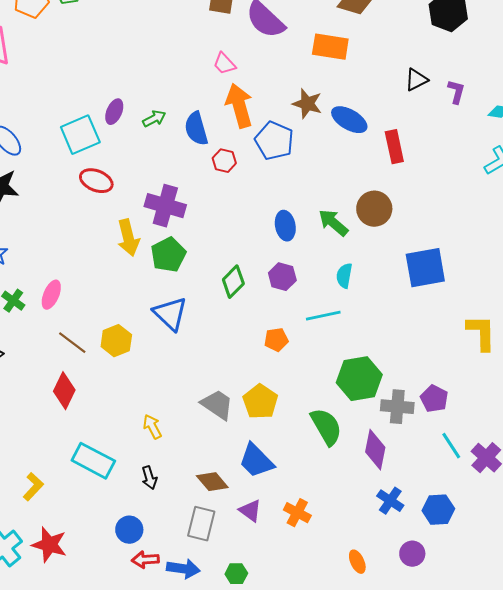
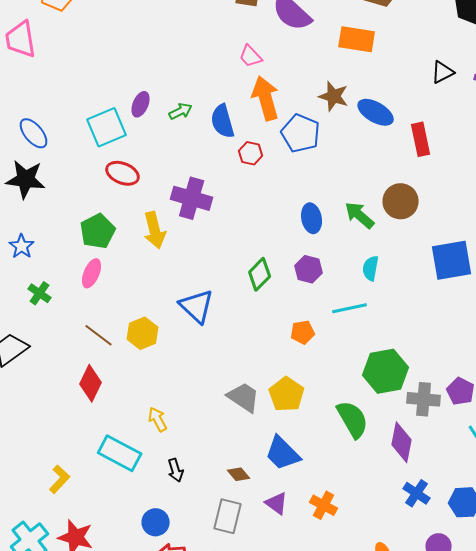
green pentagon: (168, 255) -> (98, 231), moved
pink ellipse: (51, 295) -> (92, 273), moved
yellow arrow: (152, 427) -> (158, 419), moved
brown diamond: (212, 482) -> (239, 474), size x0.7

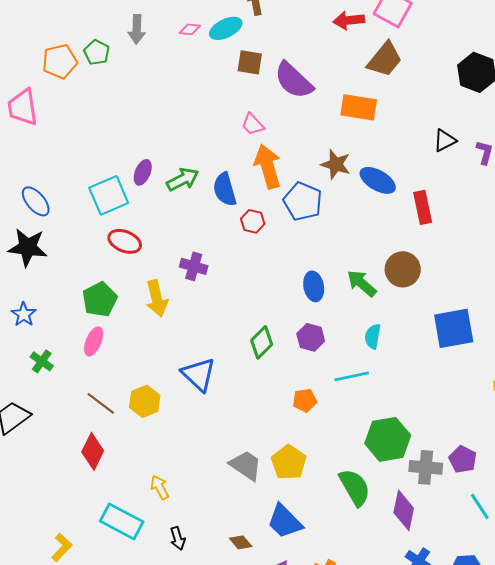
green arrow: (181, 111) -> (183, 179), size x1.4
purple cross: (192, 198) -> (194, 266), size x0.7

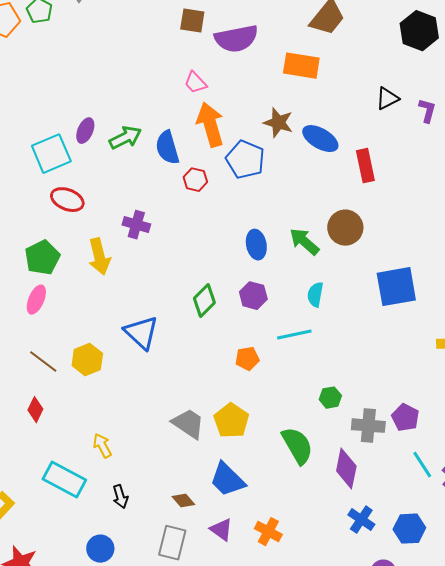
purple semicircle: (294, 80) -> (236, 39), turned -54
green hexagon: (388, 439) -> (330, 398), size x0.5
red diamond: (93, 451) -> (35, 410), size x0.7

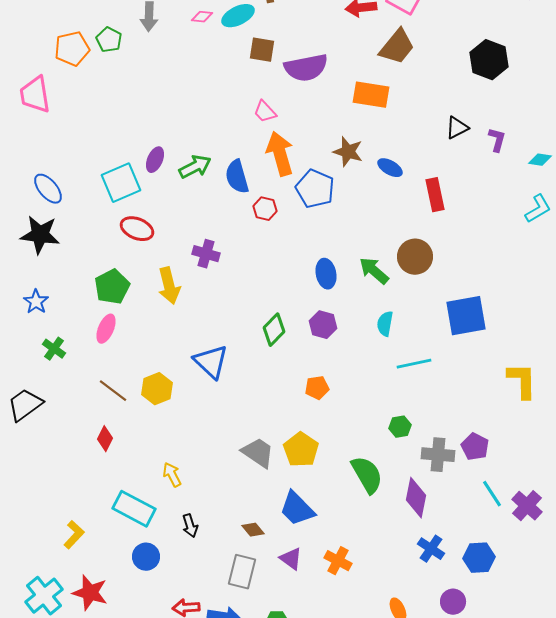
blue ellipse: (320, 139) -> (390, 168), size x0.7
cyan line: (294, 335) -> (414, 364), moved
blue circle: (100, 549) -> (146, 557), moved

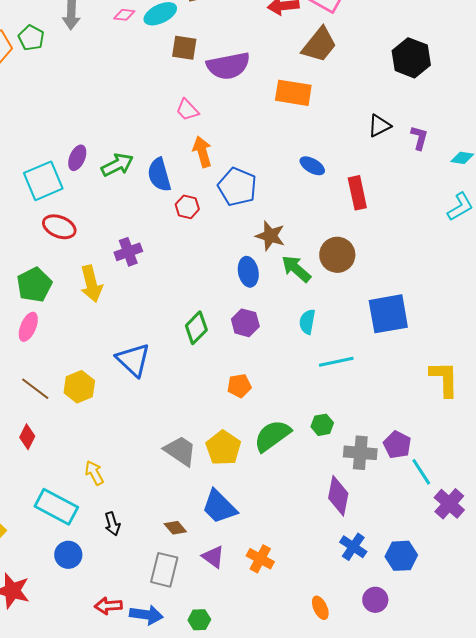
brown star: (348, 152) -> (270, 236), moved
orange arrow: (280, 154) -> (202, 152), size x0.7
purple cross: (206, 254) -> (128, 252), turned -36
green semicircle: (367, 475) -> (272, 436), moved, turned -96
cyan line: (492, 494) -> (421, 472), moved

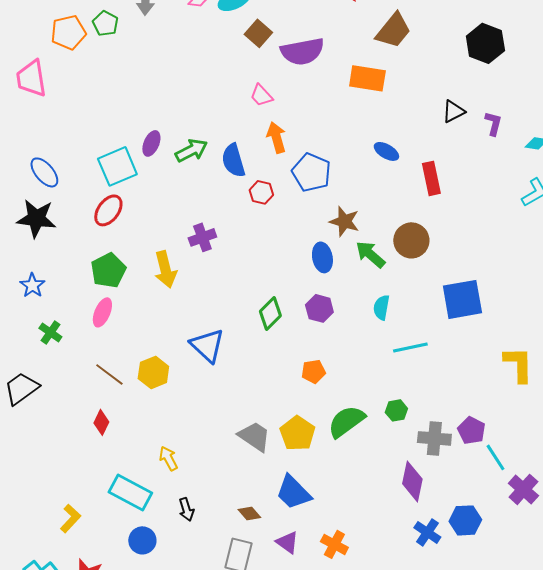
brown square: (184, 48) -> (258, 33), turned 32
red ellipse: (59, 227) -> (108, 210), moved, turned -76
blue hexagon: (401, 556) -> (465, 520), moved

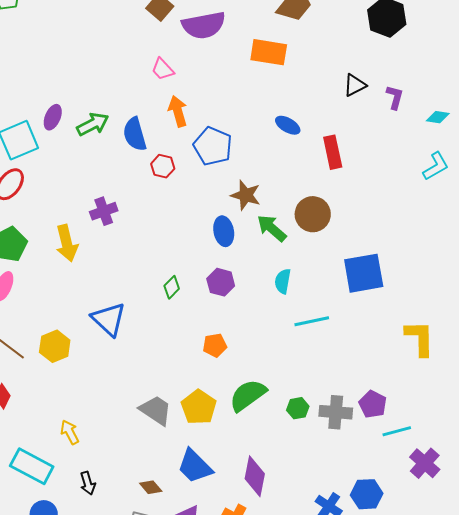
green diamond: (270, 313) -> (172, 287), size x0.7
green hexagon: (396, 410) -> (298, 408), moved
cyan line: (495, 457) -> (397, 431), turned -72
purple diamond: (412, 481) -> (255, 476), moved

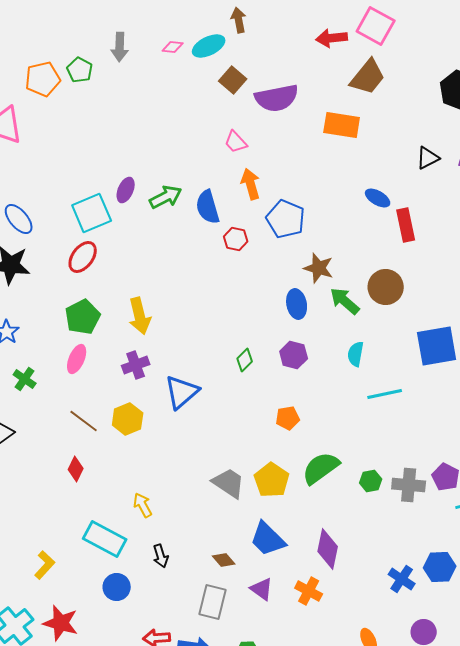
blue ellipse: (288, 125) -> (378, 198), moved
purple cross: (104, 211) -> (136, 365), moved
blue triangle: (109, 319) -> (182, 392), turned 36

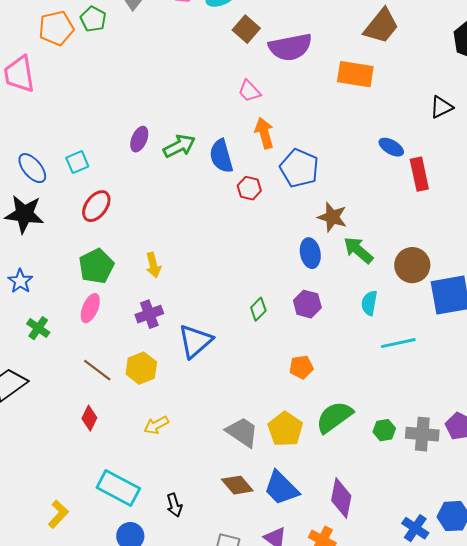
cyan square: (92, 213) -> (77, 162), moved, size x0.6
brown circle: (386, 287) -> (412, 265), moved
yellow arrow: (140, 316) -> (153, 265), size x0.7
yellow arrow: (143, 505) -> (156, 425), moved, turned -90
brown diamond: (224, 560) -> (237, 485), moved, size x1.4

